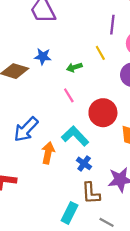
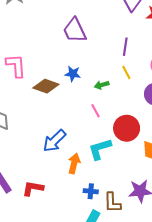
purple line: (112, 25) -> (125, 47), moved
cyan L-shape: (75, 136) -> (100, 149), turned -65
blue cross: (84, 163) -> (91, 191), moved, turned -32

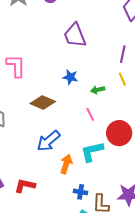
brown diamond: (46, 86) -> (43, 103), moved

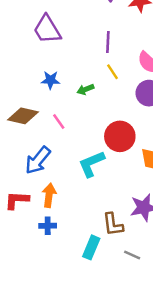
pink line: (90, 114) -> (59, 122), moved
orange arrow: (66, 164) -> (49, 195), moved
red L-shape: (25, 186) -> (17, 200), moved
blue cross: (81, 192) -> (48, 226), moved

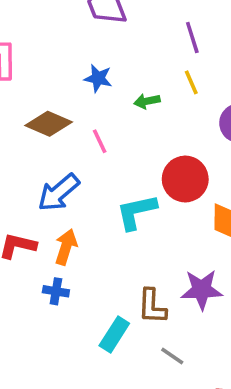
purple line: (108, 42) -> (192, 38), turned -30

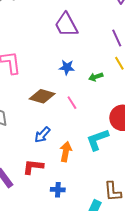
blue arrow: (59, 193) -> (42, 135), moved, size x0.7
orange arrow: (66, 247) -> (66, 152), moved

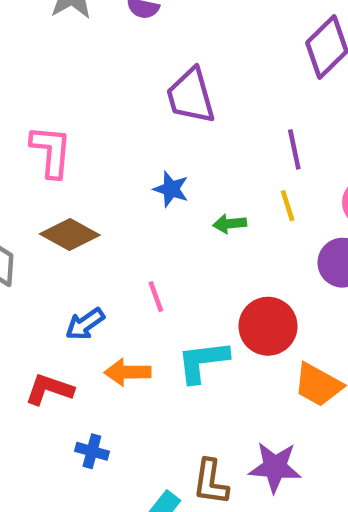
brown diamond: (42, 96) -> (70, 235), moved
pink line: (72, 103) -> (156, 297), moved
orange arrow: (66, 152) -> (128, 372), turned -114

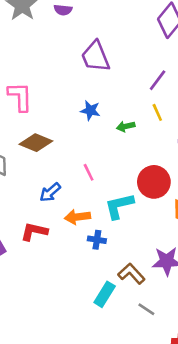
purple line: (294, 149) -> (158, 80), turned 55
blue cross: (92, 451) -> (97, 240), moved
brown L-shape: (211, 482) -> (131, 274), turned 136

